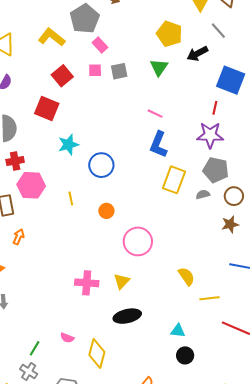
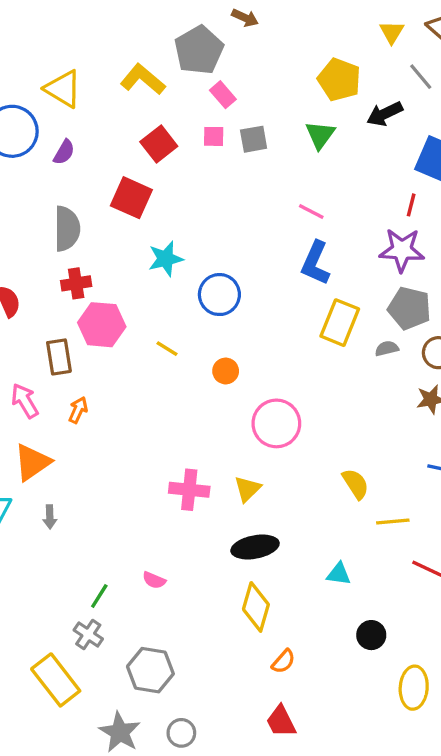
yellow line: (71, 198) -> (167, 349), turned -48
yellow diamond: (97, 353) -> (256, 607), moved
black circle: (185, 355) -> (371, 635), moved

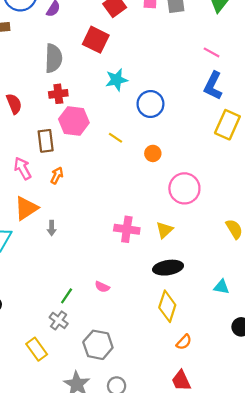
gray arrow: (50, 517) -> (52, 228), moved
yellow rectangle: (56, 680) -> (37, 349), size x0.7

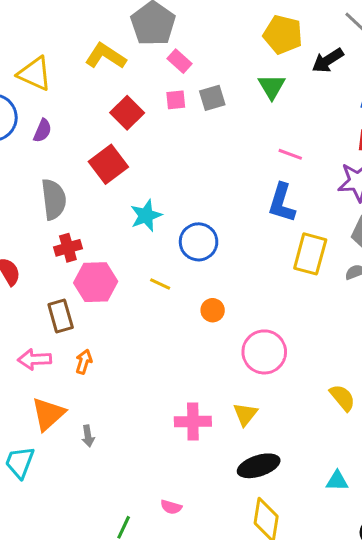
red square: (96, 40) -> (108, 164), turned 36
pink line: (212, 52) -> (290, 154), moved
yellow line: (116, 138) -> (160, 284), moved
pink arrow: (23, 168) -> (35, 359), turned -55

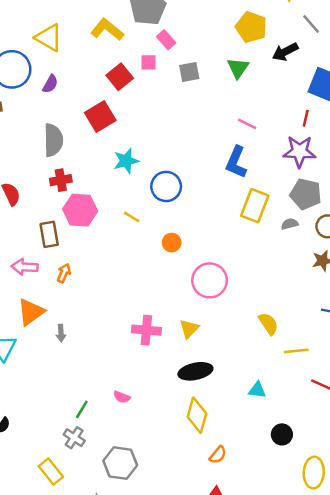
pink square: (176, 100) -> (149, 62), moved

